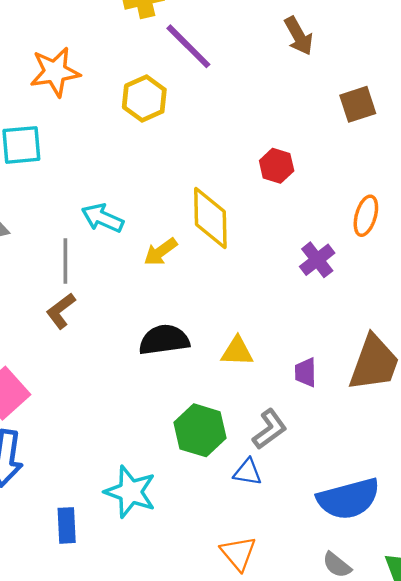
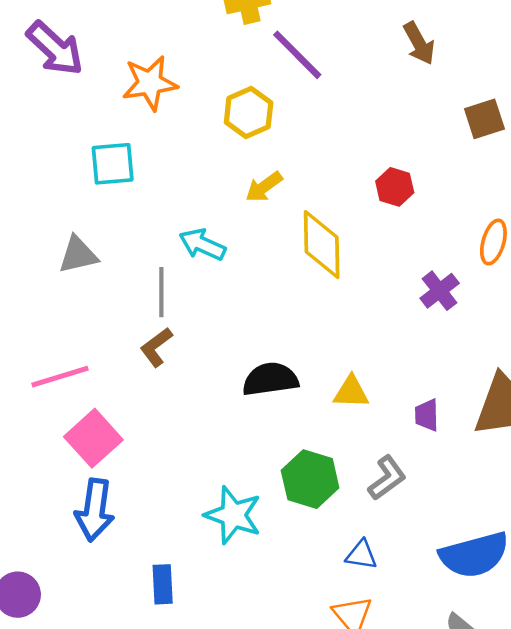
yellow arrow: (161, 252) -> (264, 187), moved
blue triangle: (248, 472) -> (361, 555), moved
cyan star: (130, 492) -> (233, 515), moved

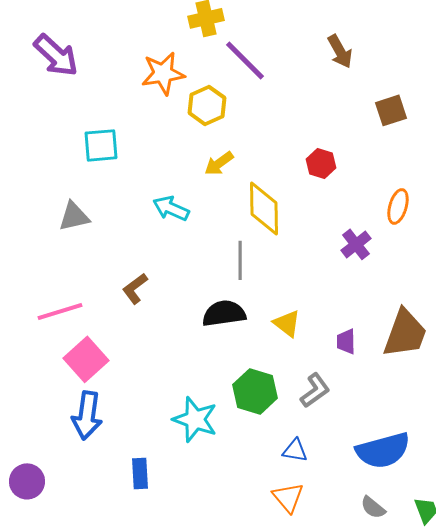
orange star: (150, 83) -> (163, 73), moved
gray line: (161, 292) -> (240, 260), moved
yellow triangle: (351, 392) -> (287, 323), turned 36

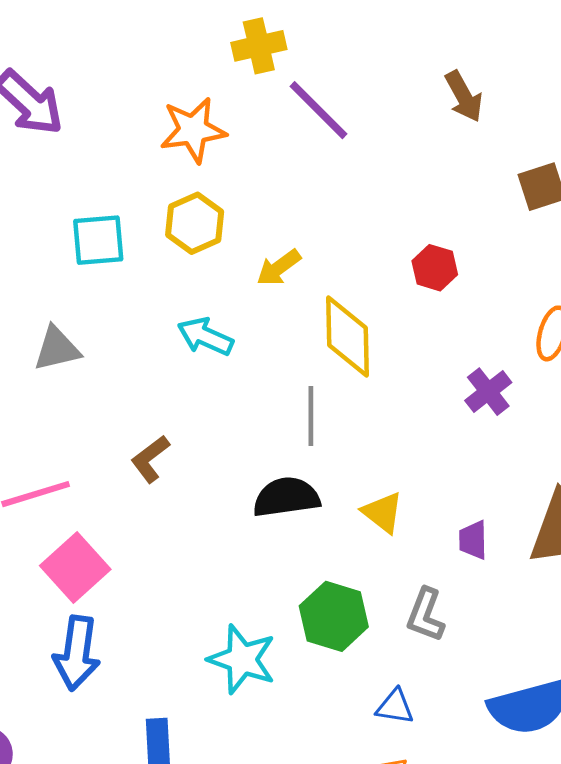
yellow hexagon: (207, 105) -> (195, 223), moved
gray L-shape: (315, 390) -> (426, 615), turned 147

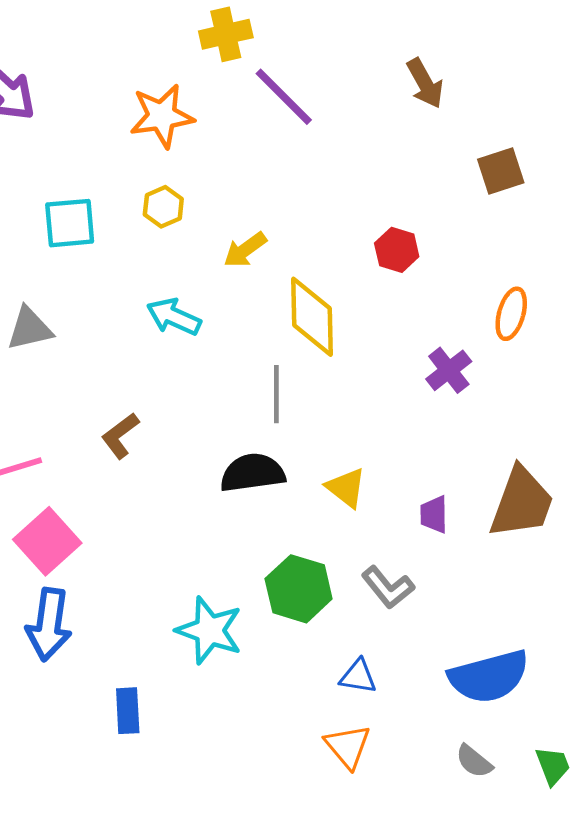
yellow hexagon: (195, 223) -> (163, 207), size x0.7
gray L-shape: (426, 615) -> (388, 587), turned -60

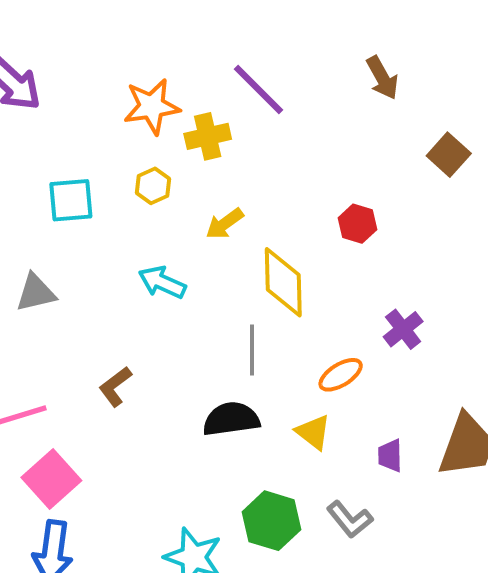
yellow cross: (226, 34) -> (208, 136), moved
brown square: (501, 171) -> (449, 155), turned -30
orange ellipse: (511, 314) -> (341, 375), moved, turned 42

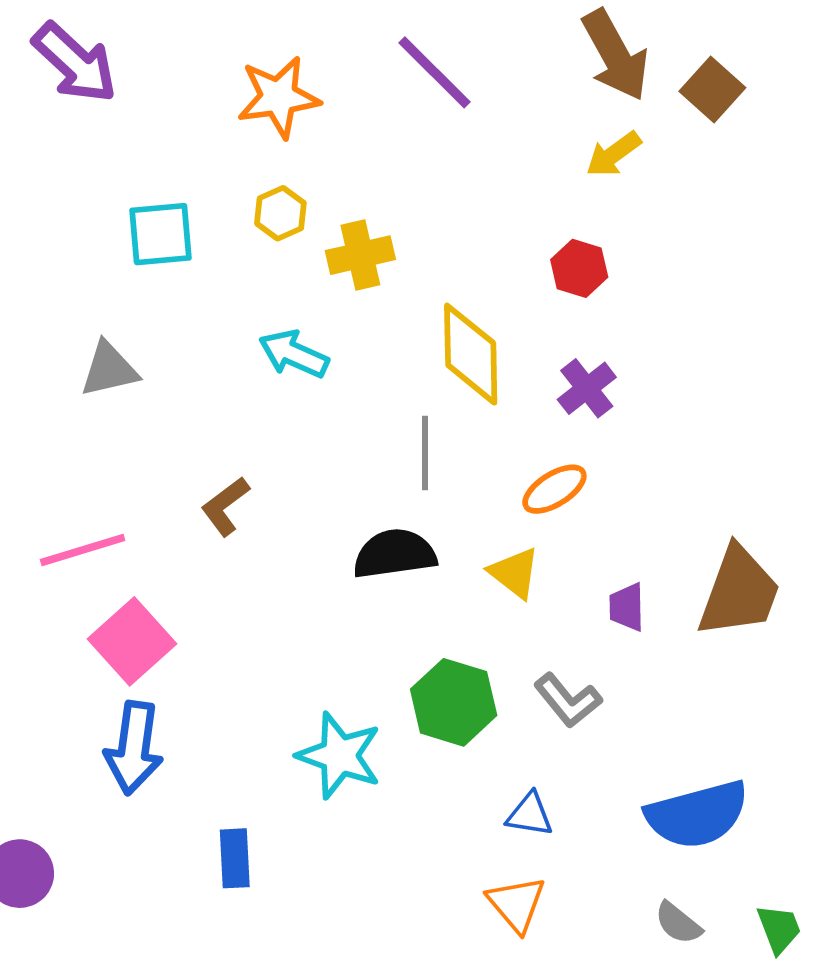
brown arrow: (382, 78) -> (615, 55), size x1.4
yellow cross: (208, 136) -> (360, 255), moved
brown square: (449, 155) -> (712, 90), moved
yellow arrow: (225, 224) -> (613, 154), moved
purple cross: (403, 329) -> (587, 388), moved

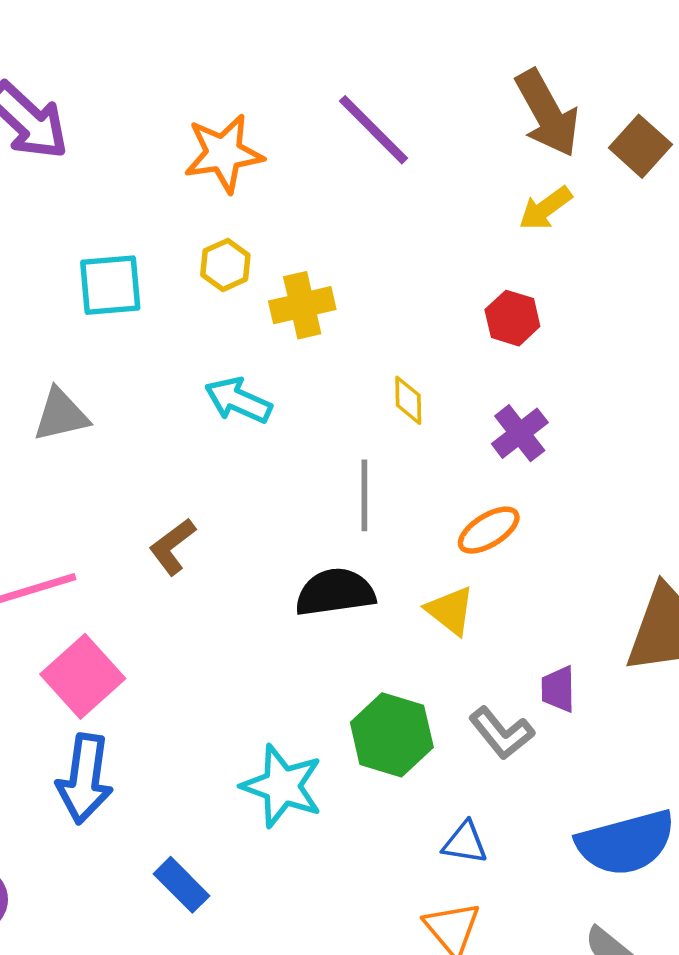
yellow diamond: (471, 354) -> (408, 400), size x0.5
purple trapezoid: (627, 607) -> (558, 689), moved
blue rectangle: (235, 858) -> (182, 885), turned -42

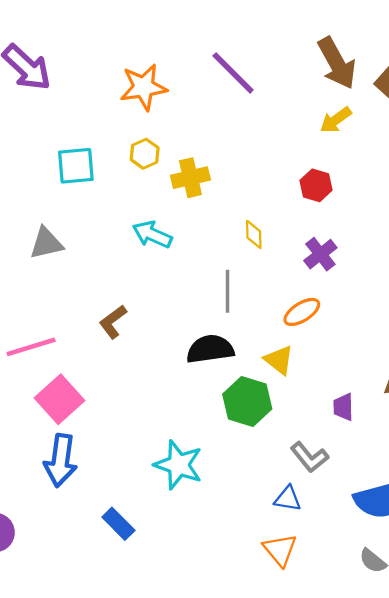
gray L-shape: (501, 733) -> (309, 457), moved
green hexagon: (392, 735) -> (247, 401), moved

